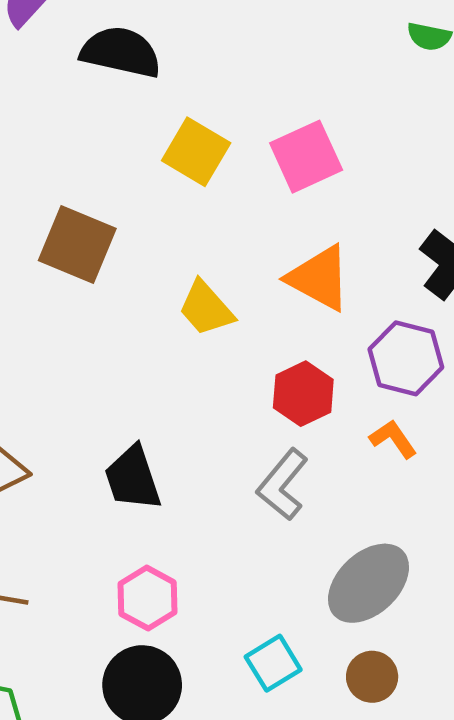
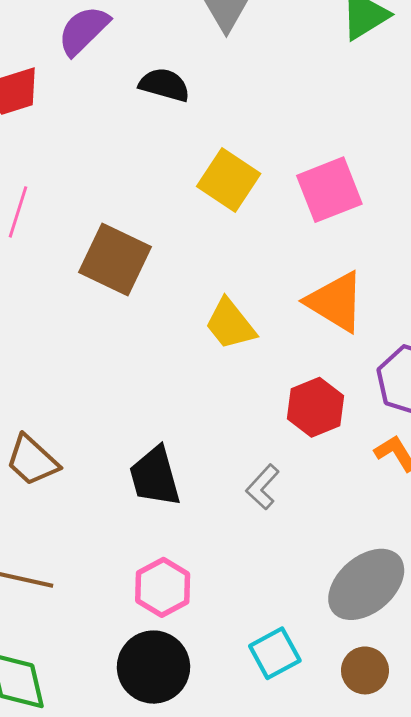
black semicircle: (121, 52) -> (164, 85), size x0.7
gray L-shape: (283, 485) -> (263, 487), moved, size x0.7

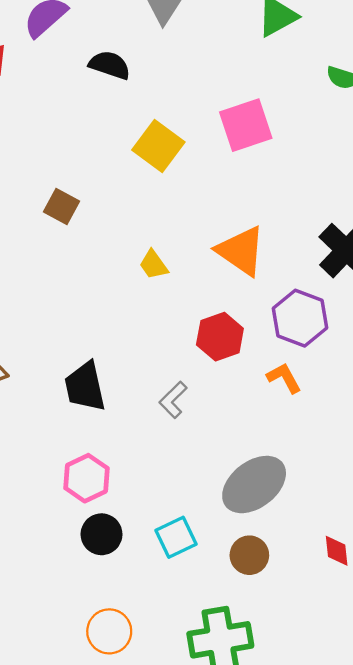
pink square: (329, 190) -> (246, 125), moved
brown square: (115, 259) -> (62, 206), size x0.6
yellow trapezoid: (230, 324) -> (154, 265), size x0.7
black circle: (153, 667) -> (102, 534), moved, size x0.7

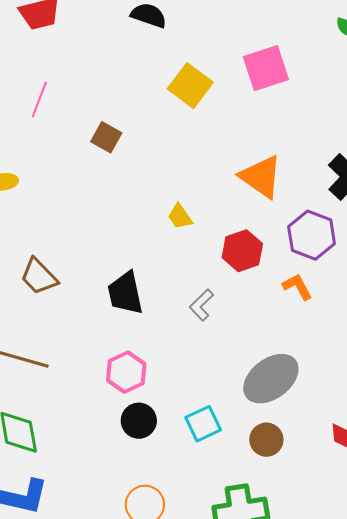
yellow trapezoid: (154, 265) -> (180, 217), moved

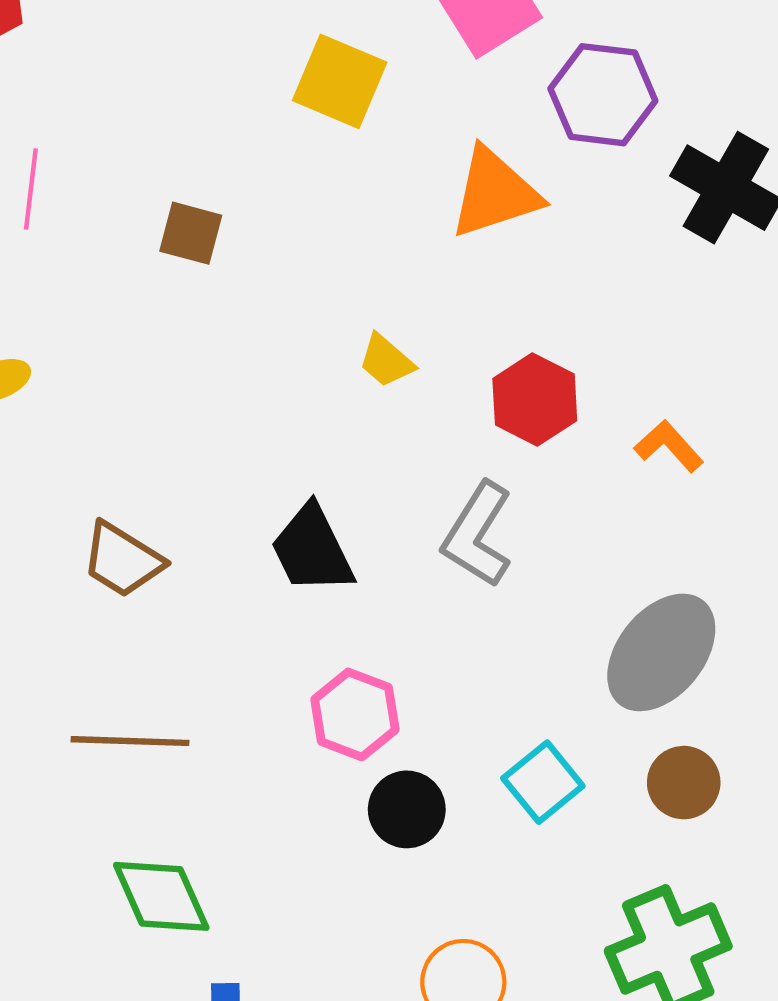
orange triangle: (261, 177) -> (495, 193), moved, turned -39
purple hexagon: (312, 235) -> (603, 95), moved
gray L-shape: (201, 305) -> (478, 535), size x1.5

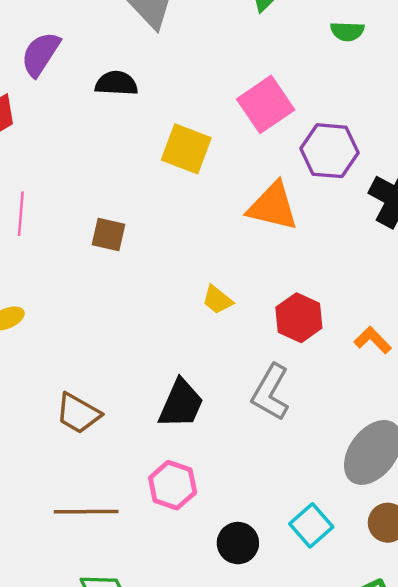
orange triangle: (495, 193) -> (273, 206), turned 34
black trapezoid: (312, 549) -> (181, 404), turned -128
pink hexagon: (355, 714) -> (173, 485), moved

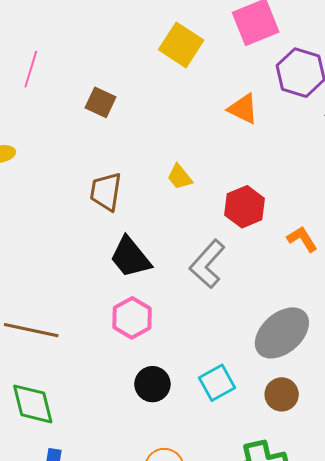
orange triangle: (273, 206) -> (243, 109), size x0.7
black trapezoid: (181, 404) -> (130, 257), turned 105
brown trapezoid: (78, 413) -> (106, 192), moved, turned 57
pink hexagon: (173, 485) -> (132, 318), moved

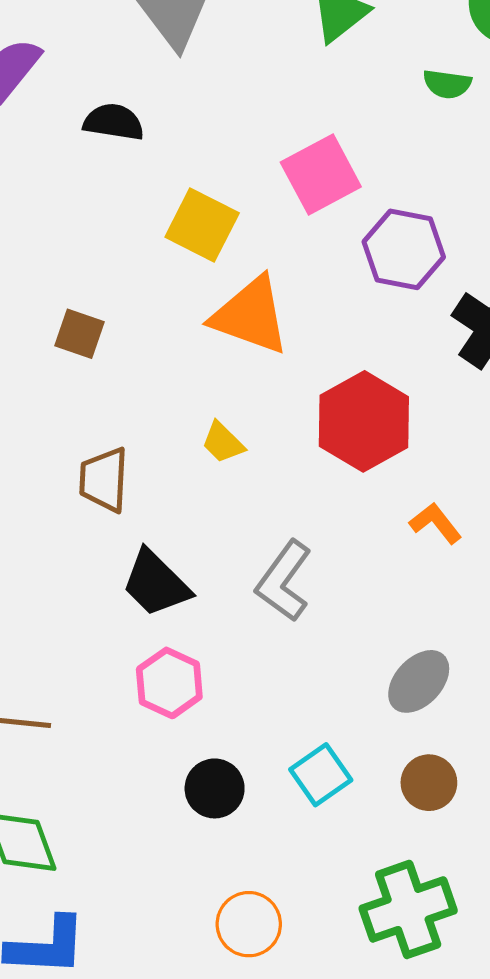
orange triangle: (243, 109) -> (250, 316), moved, size x1.6
red hexagon: (245, 207) -> (364, 421), moved, size x1.4
gray ellipse: (282, 333) -> (419, 681), size x0.7

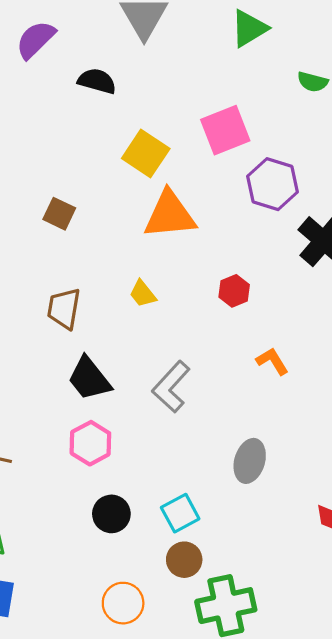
orange triangle: (250, 316) -> (170, 215), turned -32
red hexagon: (364, 421) -> (234, 291), size x0.5
gray ellipse: (419, 681) -> (250, 461), turned -33
brown circle: (429, 783) -> (184, 560), moved

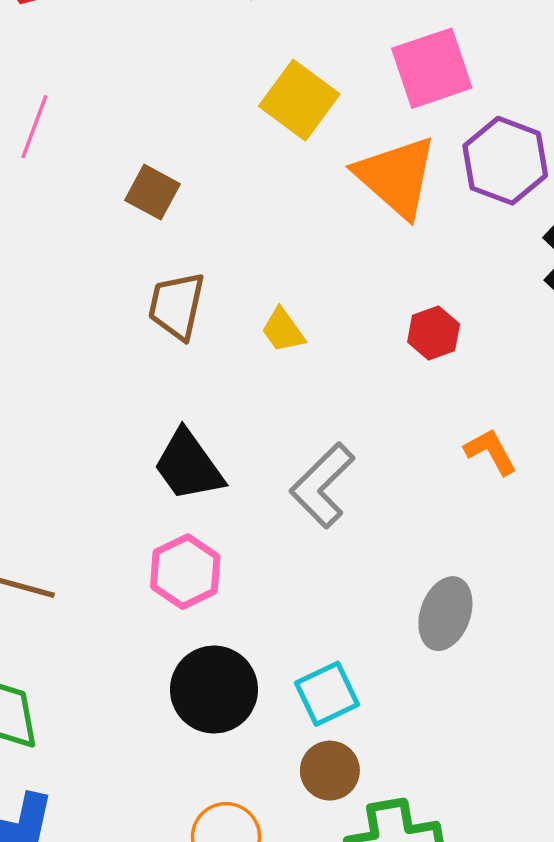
orange triangle: (170, 215) -> (396, 177), moved, turned 44
brown trapezoid: (64, 309) -> (177, 306), moved
black circle: (111, 514) -> (214, 690), size x1.4

